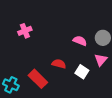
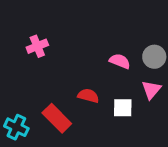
white square: (82, 72) -> (123, 108), turned -32

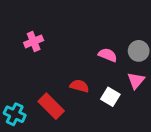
white square: (123, 108) -> (110, 97), turned 30

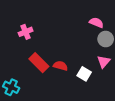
pink semicircle: (108, 55) -> (96, 23), moved
red rectangle: (51, 106) -> (39, 63), moved

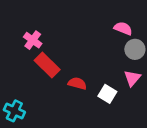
pink cross: (26, 32) -> (33, 40), turned -32
red rectangle: (39, 63) -> (47, 65), moved

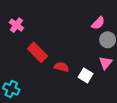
pink semicircle: (123, 28) -> (98, 23), turned 112
pink cross: (33, 40) -> (16, 25), moved

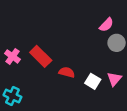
pink cross: (16, 25) -> (12, 56), moved
pink triangle: (105, 63) -> (114, 79), moved

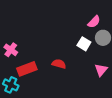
red rectangle: (41, 56) -> (27, 69), moved, turned -66
white square: (93, 81) -> (84, 44), moved

